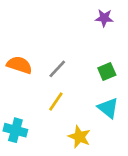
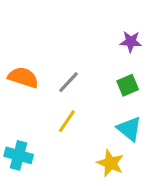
purple star: (104, 18) -> (131, 42), moved
yellow star: (79, 137) -> (110, 163), moved

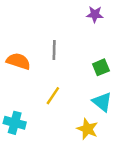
purple star: (131, 42) -> (95, 14), moved
gray line: (68, 82) -> (54, 50), moved, turned -42

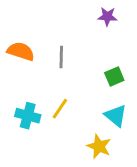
orange semicircle: (18, 61) -> (21, 51), moved
cyan cross: (15, 123) -> (28, 116), moved

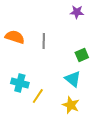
yellow line: (60, 109) -> (38, 96), moved
cyan triangle: (116, 116) -> (73, 79), moved

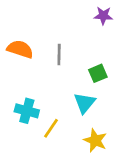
green square: (82, 55) -> (98, 73), moved
cyan triangle: (73, 79) -> (85, 103), moved, turned 30

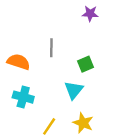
orange semicircle: (20, 49) -> (18, 62), moved
yellow line: (51, 128) -> (49, 126), moved

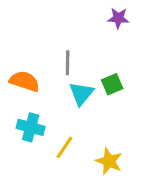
cyan triangle: (74, 90) -> (81, 94), moved
yellow line: (49, 126) -> (64, 147), moved

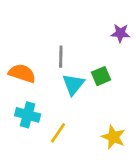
purple star: (118, 18) -> (120, 33), moved
yellow star: (109, 161) -> (113, 137), moved

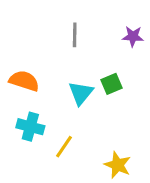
gray line: (61, 57) -> (75, 35), moved
yellow star: (113, 137) -> (118, 165), moved

